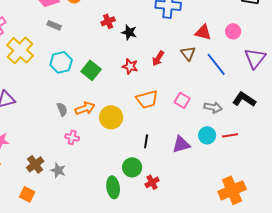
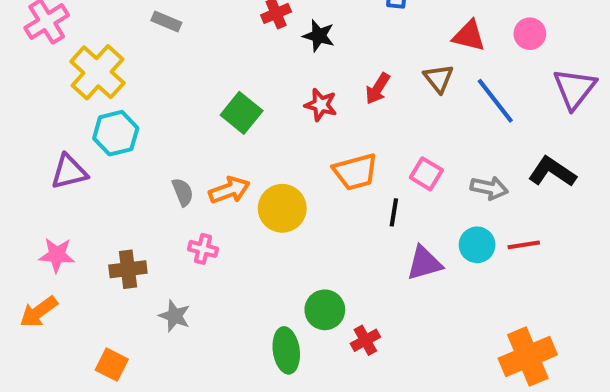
cyan hexagon: (61, 62) -> (116, 133), moved
black line: (146, 141) -> (394, 212), moved
brown cross: (35, 164) -> (128, 269), moved, turned 30

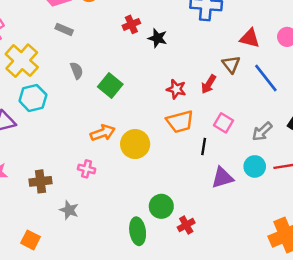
red arrow: (378, 89) -> (209, 84), moved
red star: (321, 105) -> (176, 89), moved
gray arrow: (489, 188) -> (262, 132), turned 125
gray semicircle: (183, 192) -> (77, 71), moved

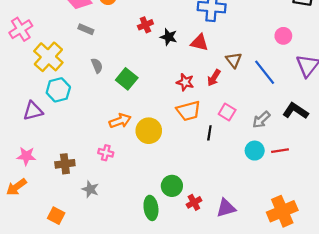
red triangle: (250, 38) -> (199, 42), moved
purple triangle: (222, 178) -> (226, 208), moved

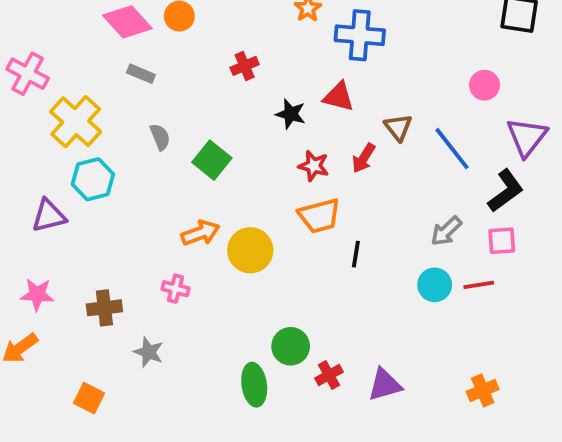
pink cross: (21, 29) -> (28, 74), turned -30
black star: (169, 37) -> (291, 114), moved
black L-shape: (295, 111) -> (506, 191), moved, turned 110
pink square: (227, 112) -> (502, 241), moved, turned -35
orange cross: (282, 211) -> (483, 390), size x0.6

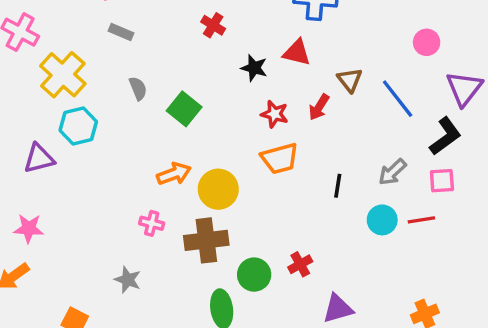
red cross: (245, 66) -> (213, 25), turned -35
black line: (356, 254) -> (338, 186), moved
brown cross: (104, 308) -> (206, 240), moved, size x1.4
red cross: (329, 375) -> (300, 264), moved

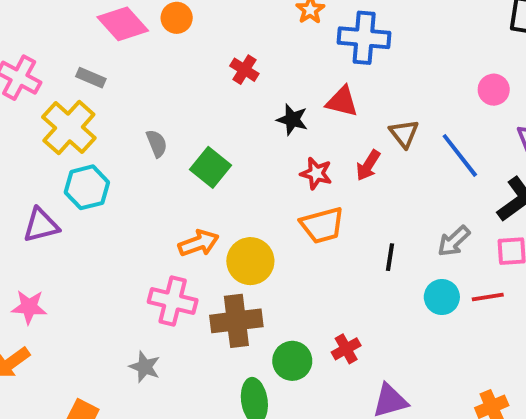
gray rectangle: (121, 32) -> (91, 78), moved
pink cross: (152, 223) -> (173, 301), size x1.6

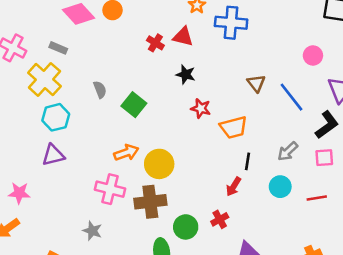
red triangle: (342, 102) -> (183, 37), moved
red arrow: (368, 165) -> (234, 187), moved
purple triangle: (41, 225) -> (53, 155), moved
orange trapezoid: (322, 225) -> (234, 127), moved
red line: (488, 297) -> (317, 198), moved

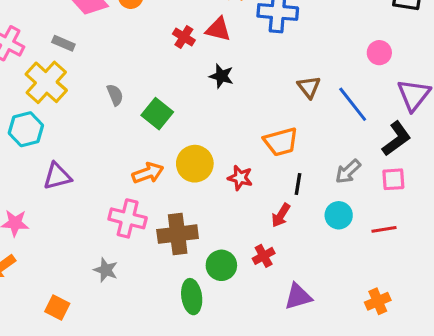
red star: (201, 108) -> (240, 178), moved
cyan hexagon: (56, 117) -> (26, 129), moved
yellow circle: (159, 164) -> (195, 164), moved

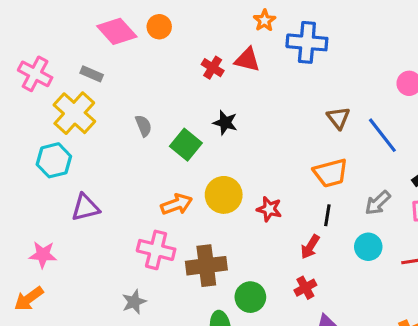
black star: (221, 76) -> (225, 123), moved
orange trapezoid: (281, 142) -> (331, 173), moved
red cross: (264, 256) -> (305, 288), moved
gray star: (106, 270) -> (134, 302), turned 30

